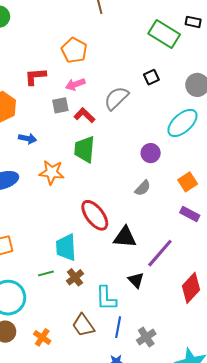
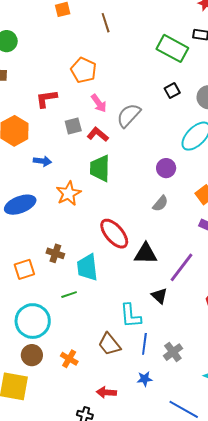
black square: (151, 77) -> (172, 91), moved
pink arrow: (75, 84) -> (99, 103), moved, turned -102
orange star: (52, 172) -> (69, 193), turned -30
brown cross: (75, 277) -> (55, 253), moved, turned -30

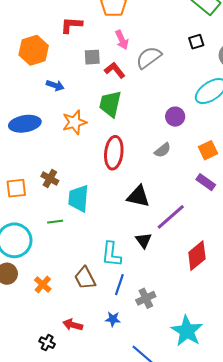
red ellipse: (114, 234) -> (114, 153), moved, turned 36

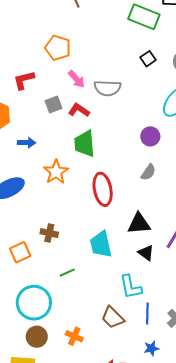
gray semicircle: (149, 58) -> (107, 88), turned -124
cyan trapezoid: (78, 198) -> (101, 244), moved
black triangle: (143, 240) -> (146, 253), moved

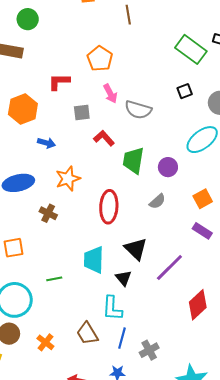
red L-shape: (79, 110) -> (104, 138), moved
green trapezoid: (85, 144) -> (133, 160), moved
black triangle: (139, 224) -> (136, 249), turned 35
brown cross: (49, 233) -> (48, 213), moved
black triangle: (146, 253) -> (124, 278), moved

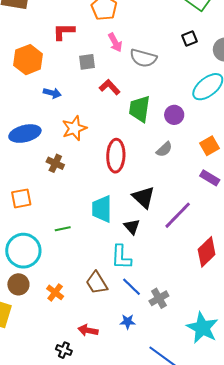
blue line: (122, 338) -> (132, 287), turned -60

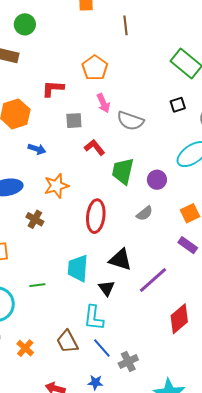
black triangle: (144, 197) -> (120, 260), turned -30

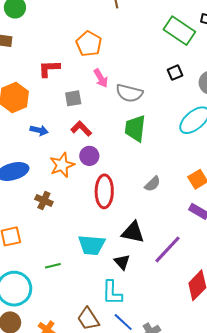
red L-shape: (95, 147) -> (81, 129), moved
green trapezoid: (123, 171) -> (135, 128), moved
purple circle: (157, 180) -> (89, 156), moved
cyan trapezoid: (78, 268) -> (92, 245), turned -84

